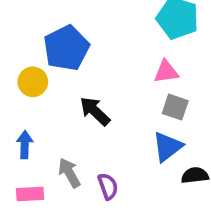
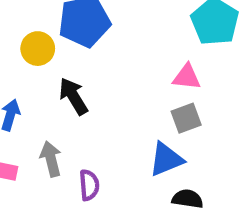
gray square: (175, 107) -> (186, 118), turned 36
black arrow: (95, 111) -> (73, 96), moved

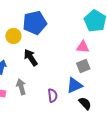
purple semicircle: (89, 185) -> (53, 96), moved
black semicircle: (188, 199) -> (85, 103), turned 40

